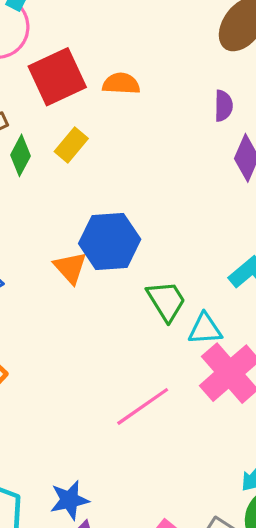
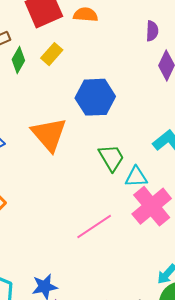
blue hexagon: (110, 241) -> (95, 97), moved
orange triangle: (70, 268) -> (49, 134), size x1.6

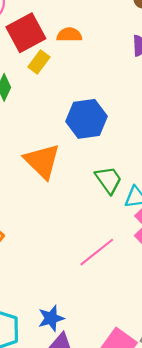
yellow rectangle: (52, 54) -> (39, 62), moved

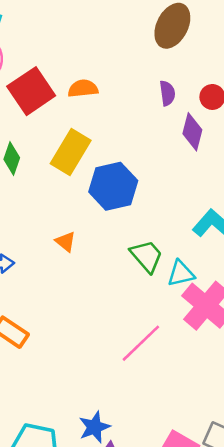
yellow rectangle: (39, 62) -> (71, 152), moved, size x1.6
orange triangle: (42, 161) -> (66, 242), size x0.5

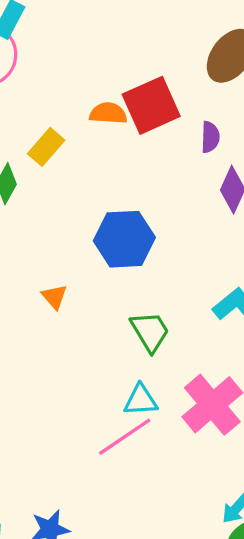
red square: (31, 91) -> (151, 105), moved
yellow rectangle: (71, 152) -> (46, 147), moved, size x0.7
cyan triangle: (181, 273) -> (141, 400), moved

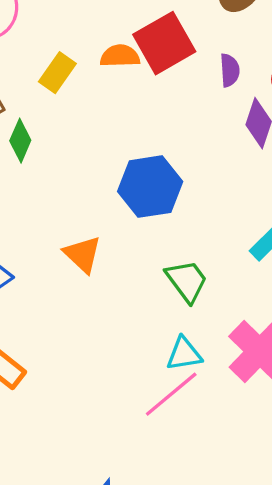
yellow rectangle: (46, 147) -> (57, 73), moved
orange triangle: (54, 297) -> (83, 254), size x1.4

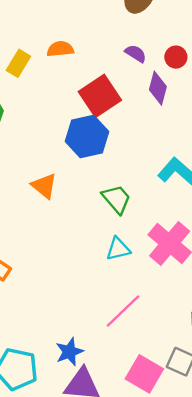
red square: (164, 43) -> (100, 96), moved
purple semicircle: (230, 70) -> (136, 54), turned -50
pink line: (171, 394) -> (123, 311), moved

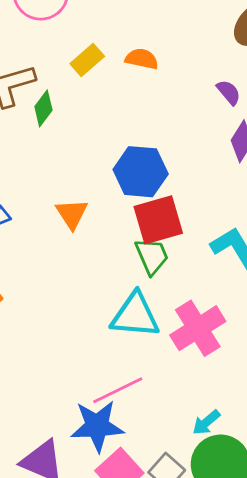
red square: (100, 96) -> (158, 220), moved
cyan triangle: (118, 249) -> (135, 315), size x1.6
blue star: (69, 352) -> (97, 426), moved, size x1.5

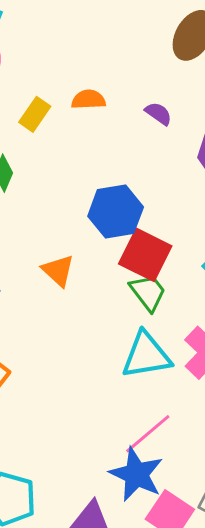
purple semicircle: (229, 92) -> (158, 114), moved
red square: (158, 220) -> (145, 255), turned -33
blue star: (97, 426) -> (136, 474), turned -30

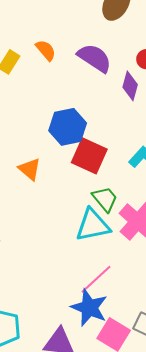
orange semicircle: (88, 100) -> (46, 50), turned 55
purple semicircle: (158, 114) -> (95, 58), size x1.8
green trapezoid: (148, 292) -> (105, 199), moved

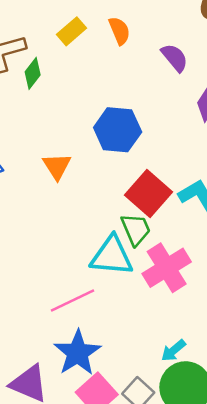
purple semicircle: (95, 58) -> (175, 58), size x0.7
red square: (89, 156) -> (149, 193), moved
pink line: (96, 279) -> (73, 301), moved

